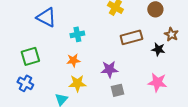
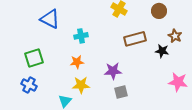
pink star: (157, 82) -> (178, 82), moved

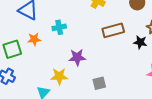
orange star: (77, 62) -> (34, 39), moved
purple star: (113, 71) -> (77, 57), moved

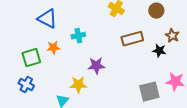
gray square: (99, 83) -> (149, 92), moved, size x1.5

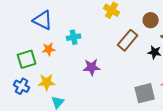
brown circle: (156, 11) -> (151, 20), moved
brown rectangle: (132, 39) -> (128, 40), turned -35
yellow star: (78, 85) -> (47, 82), moved

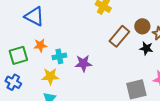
brown circle: (151, 20) -> (142, 26), moved
cyan cross: (74, 37) -> (59, 56), moved
yellow star: (47, 82) -> (50, 76), moved

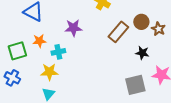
black star: (146, 48) -> (142, 53), moved
purple star: (83, 63) -> (73, 28), moved

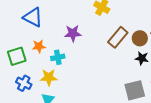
brown circle: (141, 22) -> (140, 38), moved
blue cross: (12, 78) -> (24, 83), moved

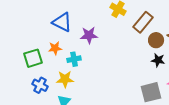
blue triangle: (33, 17) -> (62, 22), moved
brown rectangle: (118, 37) -> (143, 22), moved

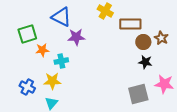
blue triangle: (62, 22) -> (61, 17), moved
brown rectangle: (143, 22) -> (130, 24), turned 50
green square: (33, 58) -> (27, 34), moved

